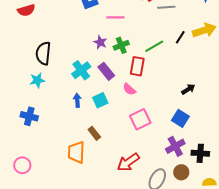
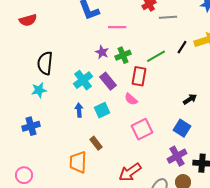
blue cross: (29, 116) -> (31, 126), turned -30

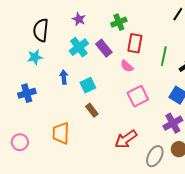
purple star: (102, 52) -> (79, 19), moved
green line: (156, 56) -> (164, 56), moved, turned -48
blue arrow: (79, 110) -> (64, 77), moved
cyan square: (102, 110) -> (88, 85), moved
orange trapezoid: (78, 162) -> (61, 133), moved

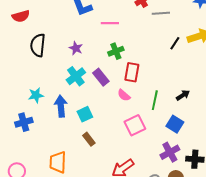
black semicircle: (41, 30) -> (38, 45), moved
green line: (164, 56) -> (155, 100), moved
cyan star: (35, 57) -> (36, 95), moved
blue arrow: (64, 77) -> (61, 106), size x1.5

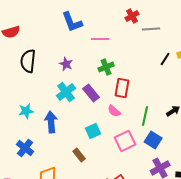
cyan square: (85, 114) -> (93, 131), moved
blue cross: (24, 122) -> (25, 148), moved, turned -36
blue square: (175, 124) -> (153, 140), moved

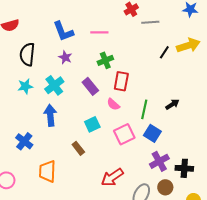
blue L-shape: (72, 22) -> (63, 31), moved
cyan cross: (66, 92) -> (54, 85), moved
cyan star: (26, 111) -> (25, 86), moved

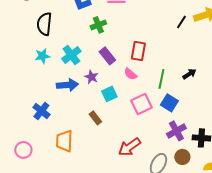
purple star: (65, 57) -> (91, 77), moved
green cross: (105, 60) -> (98, 25), moved
blue arrow: (50, 115) -> (67, 85), turned 90

